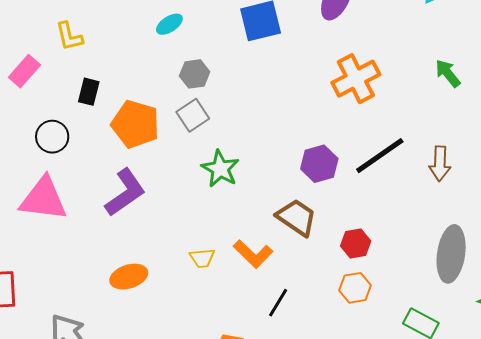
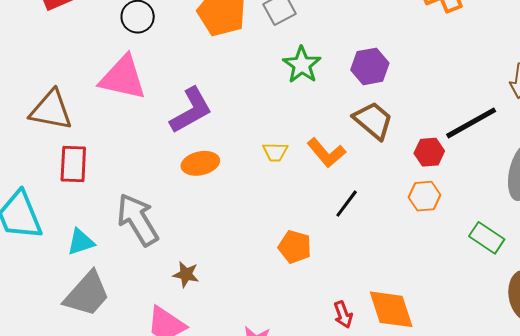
black line: (380, 156) -> (471, 123), moved
purple hexagon: (319, 164) -> (370, 66), moved
purple L-shape: (125, 193) -> (191, 110), moved

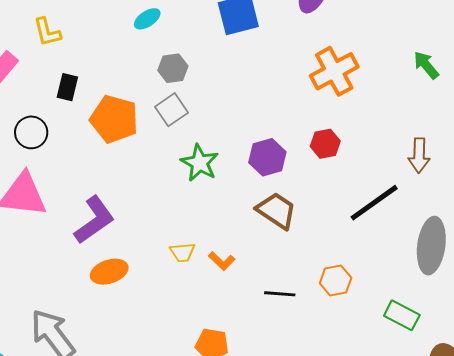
red hexagon: (429, 152) -> (325, 144), moved
orange L-shape: (326, 153) -> (222, 261), moved, size x0.7
black line: (347, 204) -> (280, 294), moved, turned 64

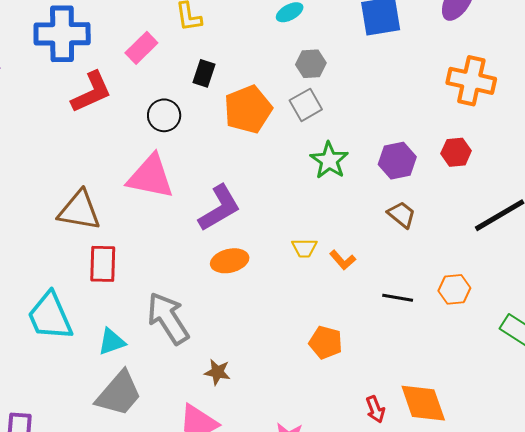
orange cross: (334, 71) -> (471, 81), turned 36
orange pentagon: (114, 119) -> (248, 109), turned 30
brown trapezoid: (276, 211) -> (402, 215), size x0.7

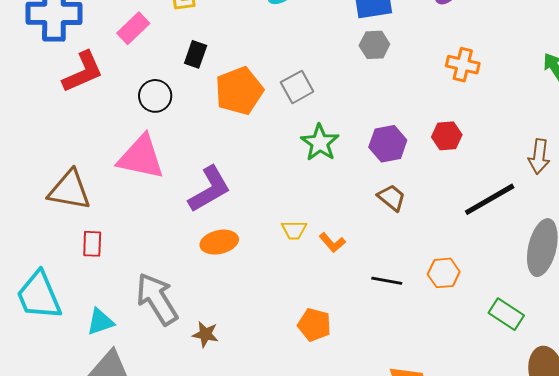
gray hexagon: (311, 64) -> (374, 45), moved
orange cross: (471, 81) -> (463, 65), size x0.7
red rectangle: (103, 264) -> (92, 244), size x0.7
brown star: (217, 372) -> (205, 334), moved

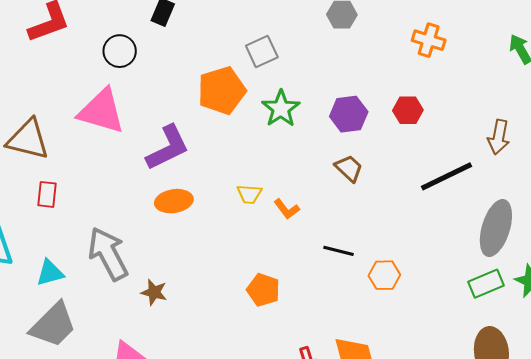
orange pentagon: (239, 91) -> (222, 90), moved
orange hexagon: (444, 273) -> (384, 275), moved
green rectangle: (506, 314) -> (486, 284), moved, turned -60

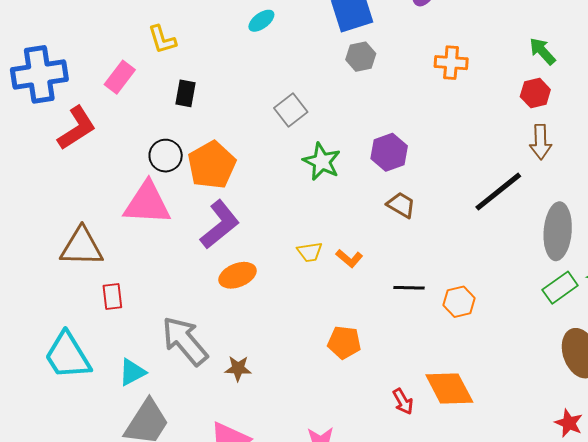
black circle: (120, 51) -> (166, 156), moved
orange pentagon: (222, 90) -> (212, 165), moved
red hexagon: (408, 110) -> (535, 93), moved

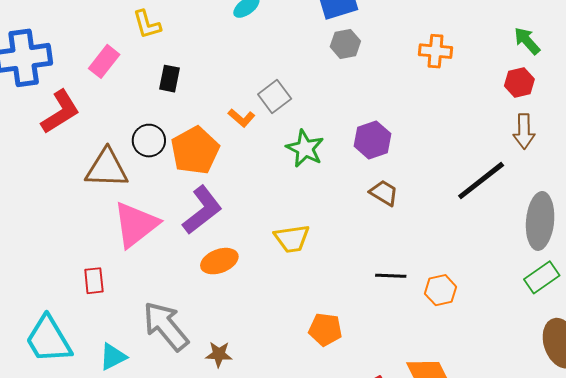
pink triangle: (147, 203) -> (136, 225), moved, turned -42
brown triangle: (82, 247) -> (107, 168), moved
yellow trapezoid: (310, 252) -> (292, 239), size x1.4
orange L-shape: (349, 258) -> (242, 118), moved

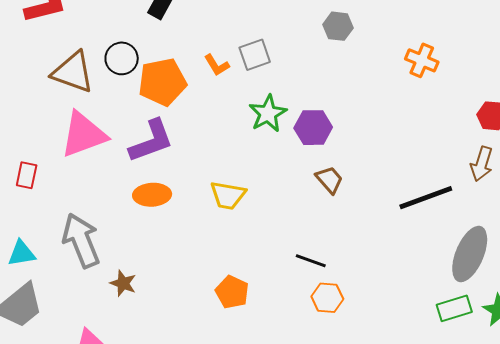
purple hexagon: (372, 140) -> (313, 128), moved
orange hexagon: (441, 290) -> (327, 298), moved

